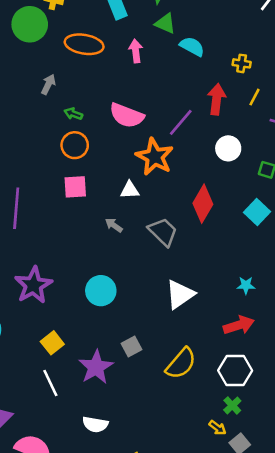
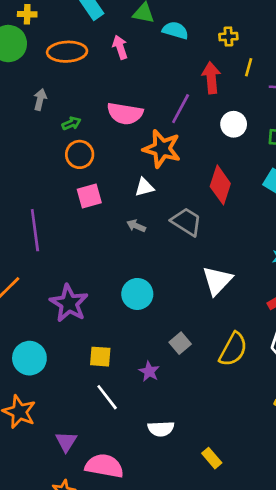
green arrow: (73, 114) -> (71, 123), turned 150
yellow square: (52, 343) -> (100, 357), turned -35
purple star: (96, 367) -> (149, 371), size x0.6

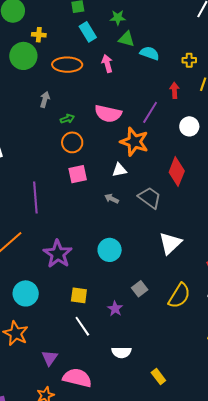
red arrow: (211, 78) -> (174, 90), size x0.7

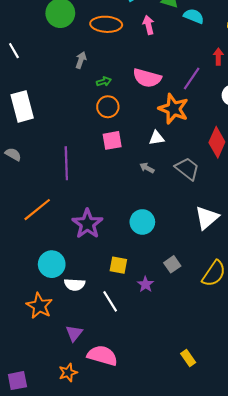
yellow square: (79, 295) -> (118, 265), moved
white semicircle: (121, 352) -> (75, 285), moved

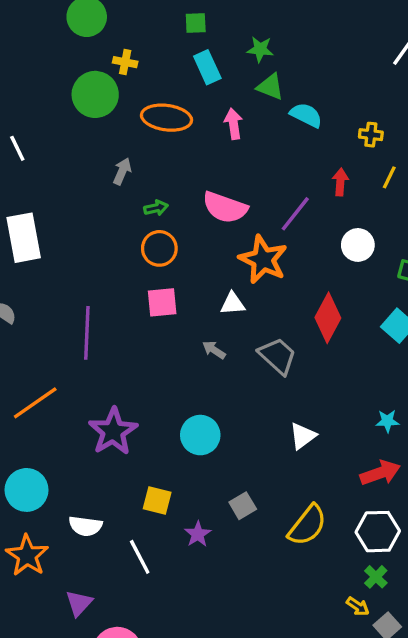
white triangle: (207, 218) -> (303, 436), size x0.7
cyan circle: (52, 264) -> (27, 490), moved

